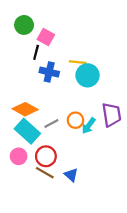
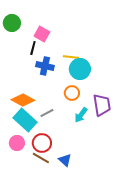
green circle: (24, 25) -> (12, 23), moved
orange circle: (75, 120) -> (72, 93), moved

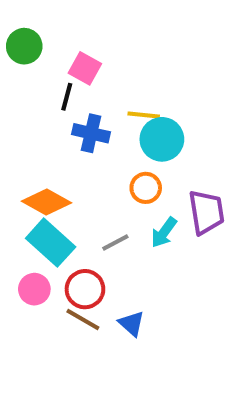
gray line: (47, 113) -> (115, 243), moved

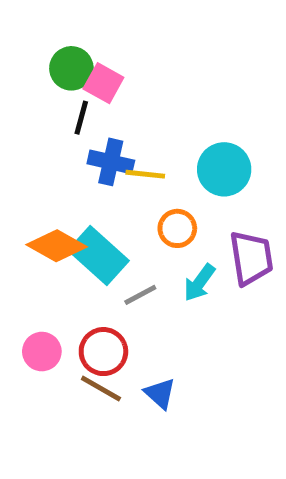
green circle: (24, 46) -> (71, 68), moved
yellow line: (144, 115) -> (145, 174), moved
cyan circle: (162, 139) -> (224, 169), moved
cyan rectangle: (51, 243) -> (98, 256), moved

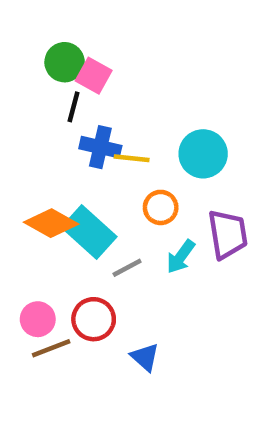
brown line: (101, 388) -> (51, 348), moved, turned -51

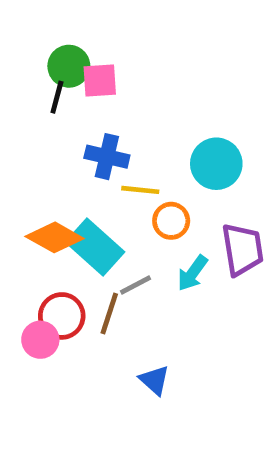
pink square: (94, 76) -> (100, 80), turned -33
black line: (73, 107) -> (57, 97), moved
yellow line: (132, 158) -> (140, 190), moved
red circle: (94, 319) -> (62, 316), moved
brown line: (51, 348) -> (109, 314), moved, turned -51

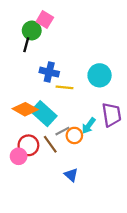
pink square: (100, 80) -> (45, 20), moved, turned 35
orange circle: (171, 221) -> (74, 135), moved
brown line: (109, 314) -> (50, 144), turned -54

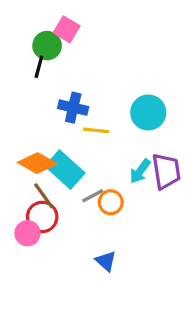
cyan arrow: (89, 126) -> (140, 171), moved
brown line: (50, 144) -> (44, 196), moved

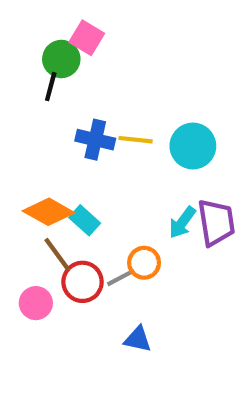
yellow line: (96, 130) -> (136, 140), moved
cyan rectangle: (65, 170) -> (85, 220), size x0.6
gray line: (93, 196) -> (121, 278), moved
red circle: (42, 217) -> (83, 282), moved
blue triangle: (106, 261) -> (138, 339), turned -30

